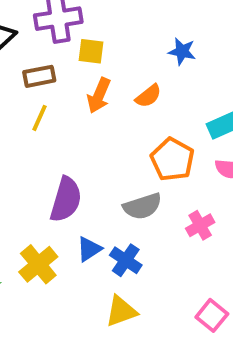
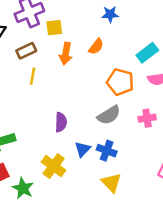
purple semicircle: (66, 199) -> (61, 122), size x0.7
pink cross: (200, 225) -> (147, 118), turned 35
yellow triangle: (121, 311) -> (111, 183), turned -40

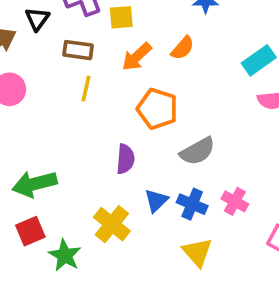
brown rectangle: (26, 51) -> (78, 50), turned 30
orange arrow: (66, 54) -> (137, 57), turned 35
orange pentagon: (120, 82) -> (157, 109), moved
pink cross: (147, 118) -> (235, 201), moved, turned 35

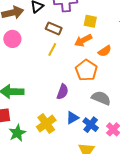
yellow square: (121, 17) -> (90, 21), moved
orange semicircle: (183, 48) -> (105, 51), moved
gray semicircle: (198, 151) -> (101, 98), turned -144

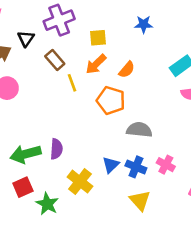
brown rectangle: (54, 28) -> (55, 60), turned 42
yellow line: (52, 50) -> (72, 83), moved, turned -32
purple semicircle: (63, 92) -> (56, 149), moved

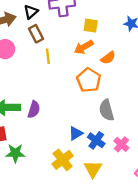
brown rectangle: (55, 60) -> (36, 34), moved
yellow line: (72, 83) -> (48, 56), moved
gray semicircle: (139, 130) -> (106, 110), turned -125
yellow cross: (80, 182) -> (63, 160), moved
green star: (47, 204) -> (15, 153), turned 30

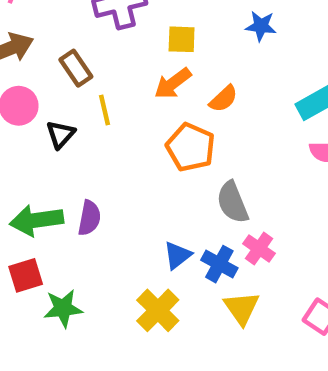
black triangle: (31, 12) -> (61, 134), moved
pink cross: (121, 144) -> (259, 249), moved
yellow triangle: (93, 169) -> (241, 308), moved

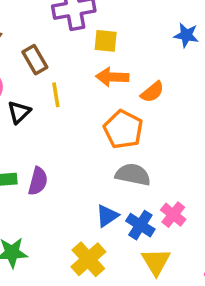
yellow square: (182, 39) -> (106, 41), moved
orange arrow: (173, 83) -> (112, 77), turned 36
gray semicircle: (232, 202) -> (133, 175), moved, turned 120

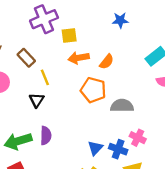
black triangle: (19, 112) -> (37, 100), moved
gray semicircle: (133, 175) -> (122, 106), moved

